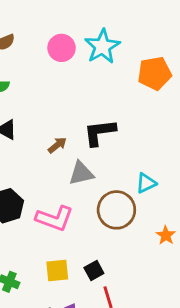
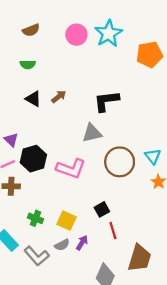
brown arrow: (57, 145) -> (59, 97), moved
cyan triangle: (146, 183) -> (153, 156), moved, turned -42
yellow square: (57, 271) -> (66, 221), moved, turned 30

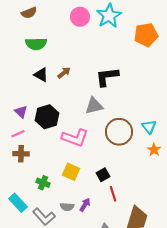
brown semicircle: (31, 30) -> (29, 13), moved
green semicircle: (28, 64) -> (36, 44), size x1.5
black hexagon: (33, 159) -> (47, 117), moved
yellow square: (66, 221) -> (71, 172), moved
gray semicircle: (62, 245) -> (67, 207), turned 32

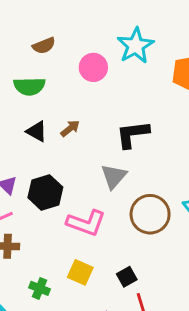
brown semicircle: (29, 13) -> (44, 46), moved
pink circle: (80, 17) -> (93, 67), moved
gray triangle: (94, 106) -> (114, 176), turned -36

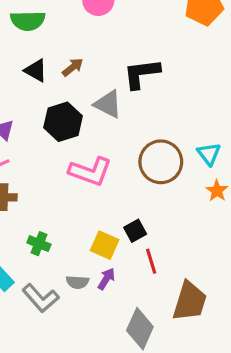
gray triangle: (114, 176) -> (108, 104), moved, turned -44
black hexagon: (45, 192) -> (63, 122), moved
yellow square: (80, 272) -> (105, 245), moved

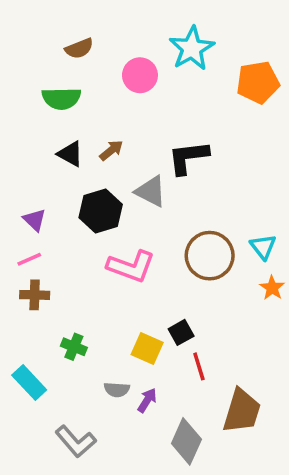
purple arrow: (106, 279) -> (147, 400), moved
gray L-shape: (41, 298) -> (76, 441), moved

